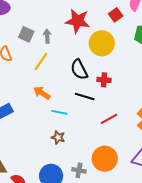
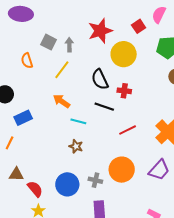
red star: (77, 21) -> (100, 31), turned -30

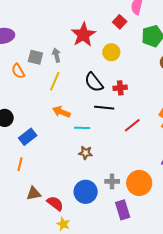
yellow circle: (124, 54) -> (111, 52), size x0.7
orange semicircle: (27, 61) -> (18, 71), moved
orange circle: (122, 170) -> (139, 183), moved

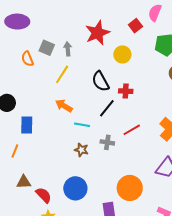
black line: (104, 108) -> (107, 108), turned -66
blue rectangle: (28, 137) -> (27, 125), turned -60
gray cross: (112, 181) -> (107, 142), moved

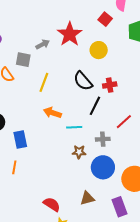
gray arrow: (68, 49) -> (43, 44), moved, turned 80
brown triangle: (24, 182) -> (87, 198), moved
blue circle: (75, 188) -> (103, 167), moved

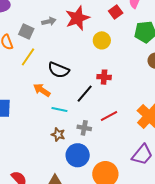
black semicircle: (83, 81) -> (59, 70), moved, turned -40
yellow line: (44, 82) -> (28, 57), moved

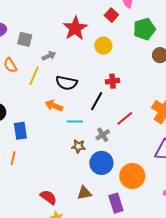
gray arrow: (49, 21) -> (49, 56), moved
gray square: (26, 32) -> (25, 39), moved
gray cross: (84, 128) -> (103, 135), turned -32

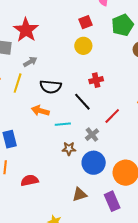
red square: (111, 15) -> (85, 22), moved, turned 32
red star: (75, 28) -> (26, 30), moved
black line: (97, 101) -> (82, 102), turned -66
red semicircle: (48, 197) -> (30, 180), moved, turned -42

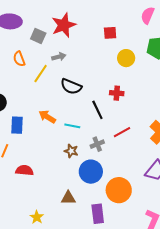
red square: (85, 22) -> (110, 33), moved
yellow circle: (83, 46) -> (126, 58), moved
orange arrow: (40, 111) -> (47, 117), moved

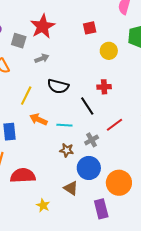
yellow line: (41, 74) -> (26, 96), moved
red semicircle: (24, 170) -> (23, 176), size x1.4
brown triangle: (68, 198) -> (71, 188), moved, turned 42
yellow star: (37, 217) -> (43, 205), moved

